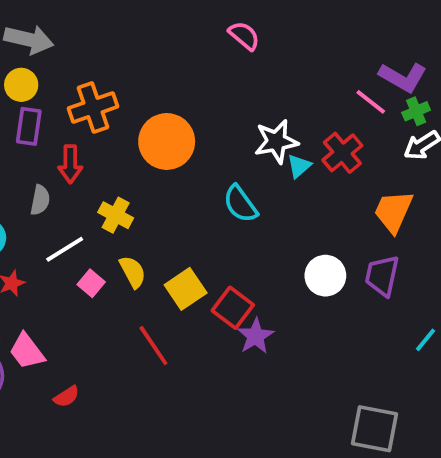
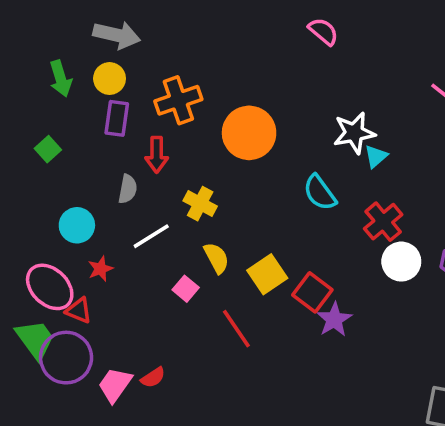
red cross: (342, 153) -> (383, 222), moved
pink square: (91, 283) -> (186, 289), moved
pink trapezoid: (27, 351) -> (115, 385), moved, turned 72

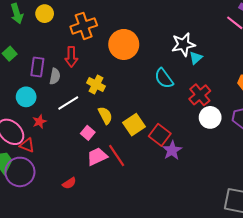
purple rectangle: (117, 118) -> (37, 67), moved
pink trapezoid: (115, 385) -> (97, 156), moved, turned 30

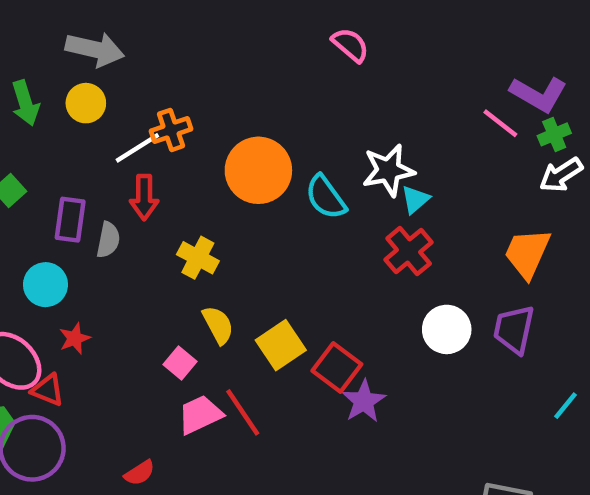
orange cross: (84, 26) -> (171, 130), size x0.7
cyan semicircle: (164, 78) -> (326, 197), moved
red cross: (200, 95) -> (409, 251), moved
white line: (68, 103) -> (137, 148), moved

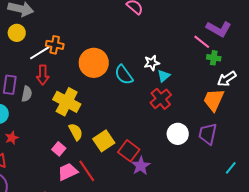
orange cross: (171, 130) -> (55, 45), turned 30
green cross: (554, 134) -> (214, 58), moved, turned 32
white star: (388, 170) -> (152, 63), size x0.7
white arrow: (561, 175) -> (227, 79), moved
yellow cross: (198, 258) -> (67, 102), size x1.5

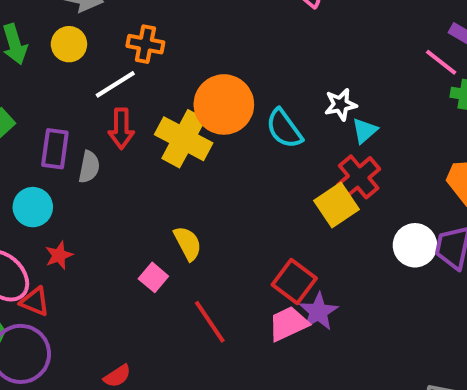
orange cross: (55, 45) -> (145, 44), moved
yellow cross: (67, 102) -> (184, 139), moved
white circle: (178, 134) -> (415, 245), moved
yellow square: (104, 141) -> (336, 205), moved
pink trapezoid: (68, 172) -> (288, 324), moved

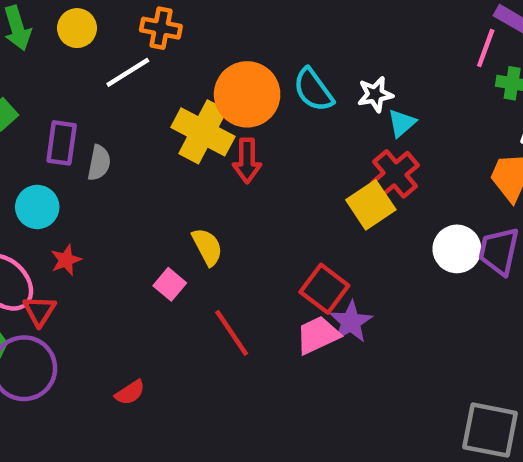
pink line: (441, 62) -> (486, 48), turned 72
red arrow: (121, 129) -> (247, 161), moved
cyan semicircle: (284, 129) -> (313, 90), moved
red triangle: (35, 302) -> (39, 311), turned 40

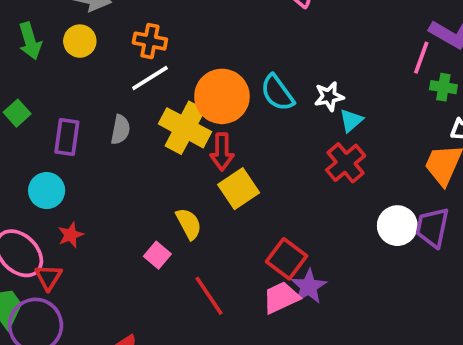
white line: (128, 72) -> (150, 78), moved
gray semicircle: (99, 163) -> (120, 130), moved
yellow square: (371, 205) -> (239, 189), moved

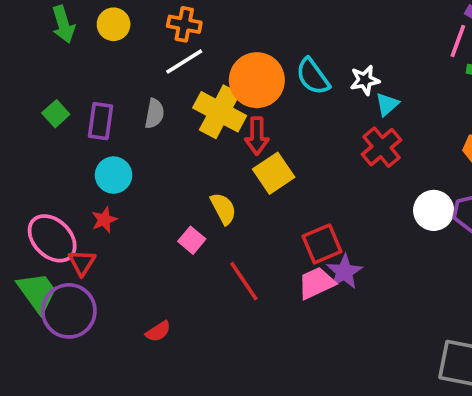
green square: (17, 113) -> (56, 114), moved
cyan circle: (47, 191) -> (114, 175), moved
red square: (287, 259) -> (322, 244), turned 30

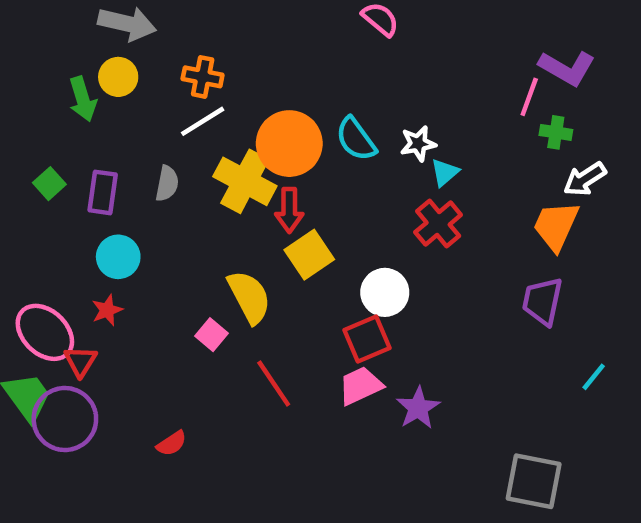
green arrow: (63, 24) -> (83, 99), moved
yellow semicircle: (223, 209) -> (249, 297), size x1.4
white circle: (434, 210) -> (385, 292), moved
purple star: (344, 272) -> (418, 408), moved

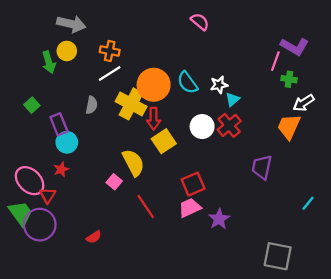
purple rectangle: (103, 192) -> (59, 124), moved, turned -30
white circle: (385, 292) -> (202, 127), moved
purple trapezoid: (543, 301) -> (262, 167), moved

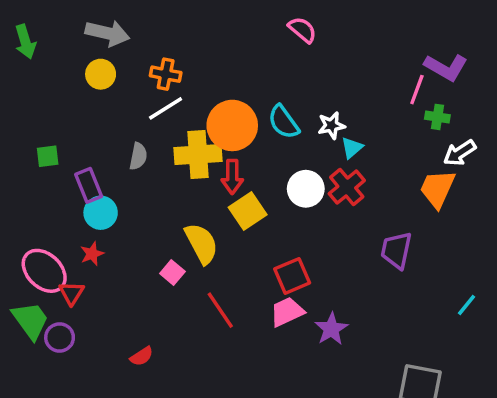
green arrow: (49, 62) -> (25, 42), moved
yellow cross: (131, 104) -> (198, 155), turned -32
green square: (32, 105) -> (48, 156), turned 35
purple circle: (40, 225) -> (60, 337), size x0.6

